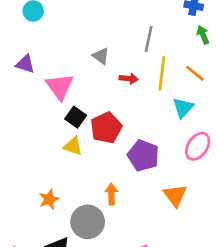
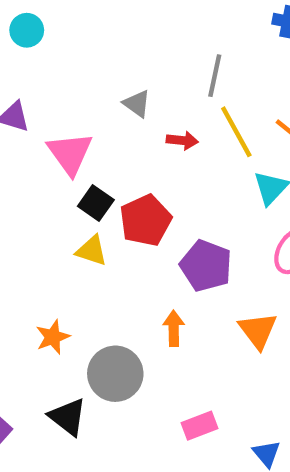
yellow line: (162, 73) -> (236, 132), turned -36
orange arrow: (111, 194) -> (174, 328), moved

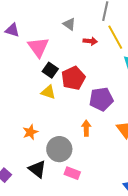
purple pentagon: (206, 266) -> (101, 99), turned -30
pink rectangle: (200, 426) -> (72, 173), moved, turned 42

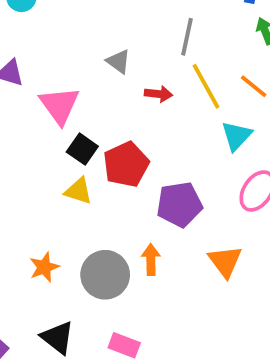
gray circle: (59, 149) -> (105, 275), moved

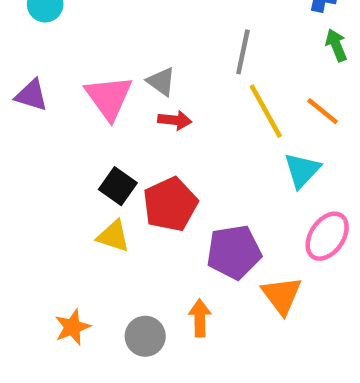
red arrow: (158, 94) -> (175, 120), moved
pink triangle: (59, 105) -> (109, 97), moved
orange triangle: (225, 261) -> (282, 295), moved
gray circle: (105, 275) -> (145, 336), size x0.7

